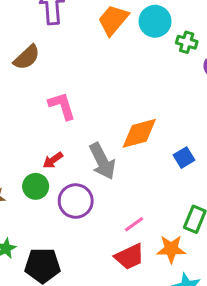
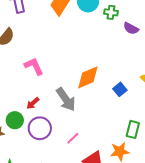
green circle: (36, 186) -> (15, 120), moved
purple circle: (76, 201) -> (40, 128), moved
pink line: (134, 224) -> (73, 138), moved

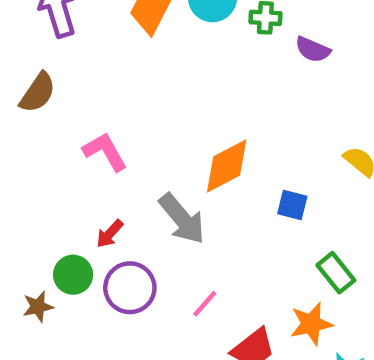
blue square: (120, 89) -> (292, 205), moved, turned -32
green rectangle: (133, 129) -> (336, 273), turned -48

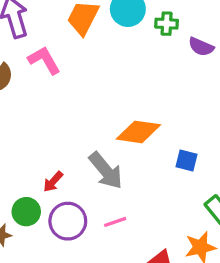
pink L-shape: (105, 152) -> (44, 60), moved
orange diamond: (227, 166) -> (138, 132), turned 36
pink line: (205, 304) -> (115, 222), moved, turned 30

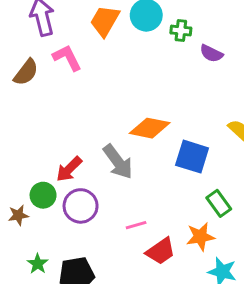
blue square: (186, 160) -> (192, 157), size x1.6
red arrow: (53, 182) -> (69, 169), size x1.4
pink line: (115, 222) -> (136, 225), moved

